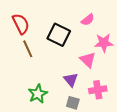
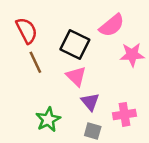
pink semicircle: (88, 20) -> (112, 25), size x1.5
pink triangle: (88, 60) -> (76, 76), moved

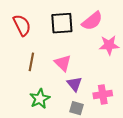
black square: (75, 45) -> (62, 23), moved, turned -30
brown line: (35, 62) -> (31, 62), moved, turned 36

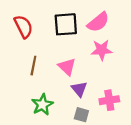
pink star: (109, 45) -> (102, 50), moved

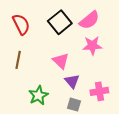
black square: (66, 24) -> (60, 22), turned -35
brown line: (33, 66) -> (18, 60), moved

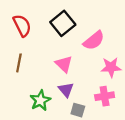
pink semicircle: (89, 20) -> (94, 40), moved
pink star: (92, 46) -> (111, 67), moved
purple triangle: (72, 81) -> (66, 90), moved

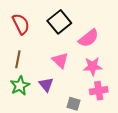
pink star: (111, 67) -> (93, 66), moved
purple triangle: (66, 90) -> (46, 85), moved
green star: (40, 100) -> (20, 86), moved

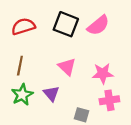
black square: (59, 22) -> (66, 24), turned -30
red semicircle: (21, 24) -> (23, 26), turned -80
pink semicircle: (89, 38) -> (98, 25), moved

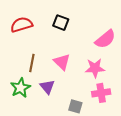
black square: (66, 24) -> (61, 23), size x0.7
pink semicircle: (98, 25) -> (105, 39), moved
brown line: (20, 66) -> (32, 63), moved

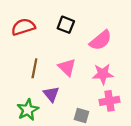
pink semicircle: (105, 39) -> (101, 40), moved
green star: (20, 88) -> (28, 110), moved

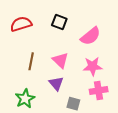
purple triangle: (51, 94) -> (56, 83), moved

